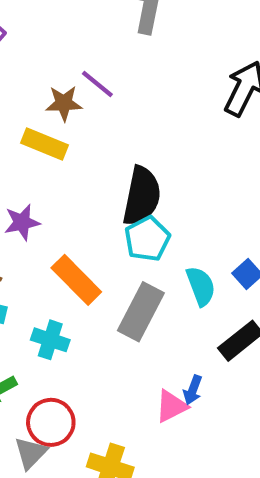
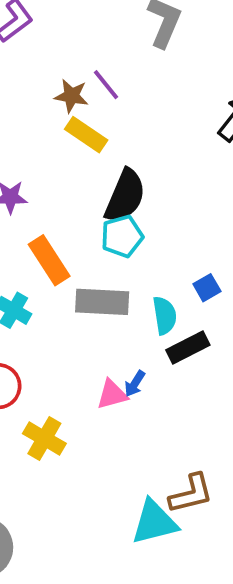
yellow rectangle: (44, 144) -> (86, 135), moved
cyan semicircle: (201, 286) -> (165, 315), moved
gray rectangle: (141, 312) -> (102, 302), turned 54

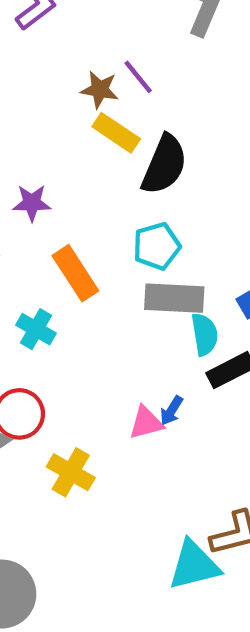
black semicircle: (125, 196) -> (164, 165), moved
gray rectangle: (102, 302) -> (174, 298), moved

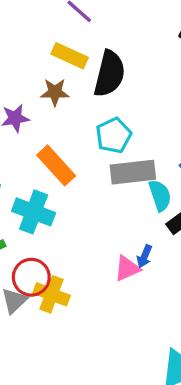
brown star: (100, 90) -> (55, 92), moved
cyan cross: (36, 329) -> (34, 212), size x1.4
yellow cross: (71, 472) -> (52, 294), moved

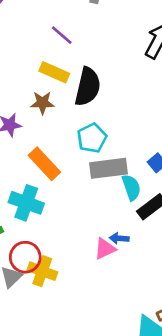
blue arrow: (144, 256) -> (119, 238), turned 72

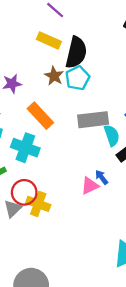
brown star: (42, 103) -> (54, 76), moved, turned 30
cyan pentagon: (92, 138) -> (78, 78), moved
blue arrow: (119, 238) -> (102, 177), turned 48

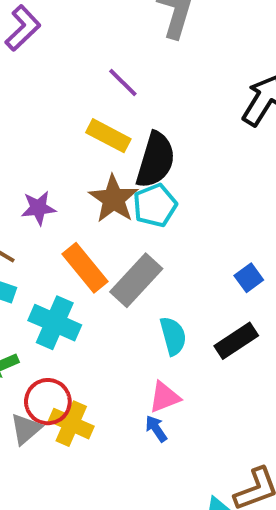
brown star: (54, 76) -> (114, 199), size x1.4
gray rectangle: (93, 120) -> (136, 280), moved, turned -44
cyan semicircle: (112, 135) -> (173, 336), moved
blue arrow: (102, 177) -> (156, 429), moved

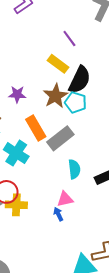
cyan pentagon: (155, 205) -> (76, 102), turned 30
yellow cross: (71, 424) -> (16, 205), turned -30

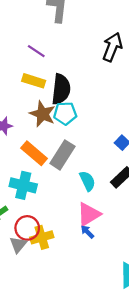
pink triangle: (65, 199) -> (89, 214), size x1.4

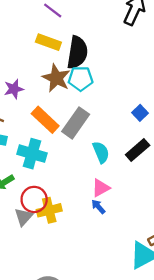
pink triangle: (89, 214) -> (101, 188), size x0.7

